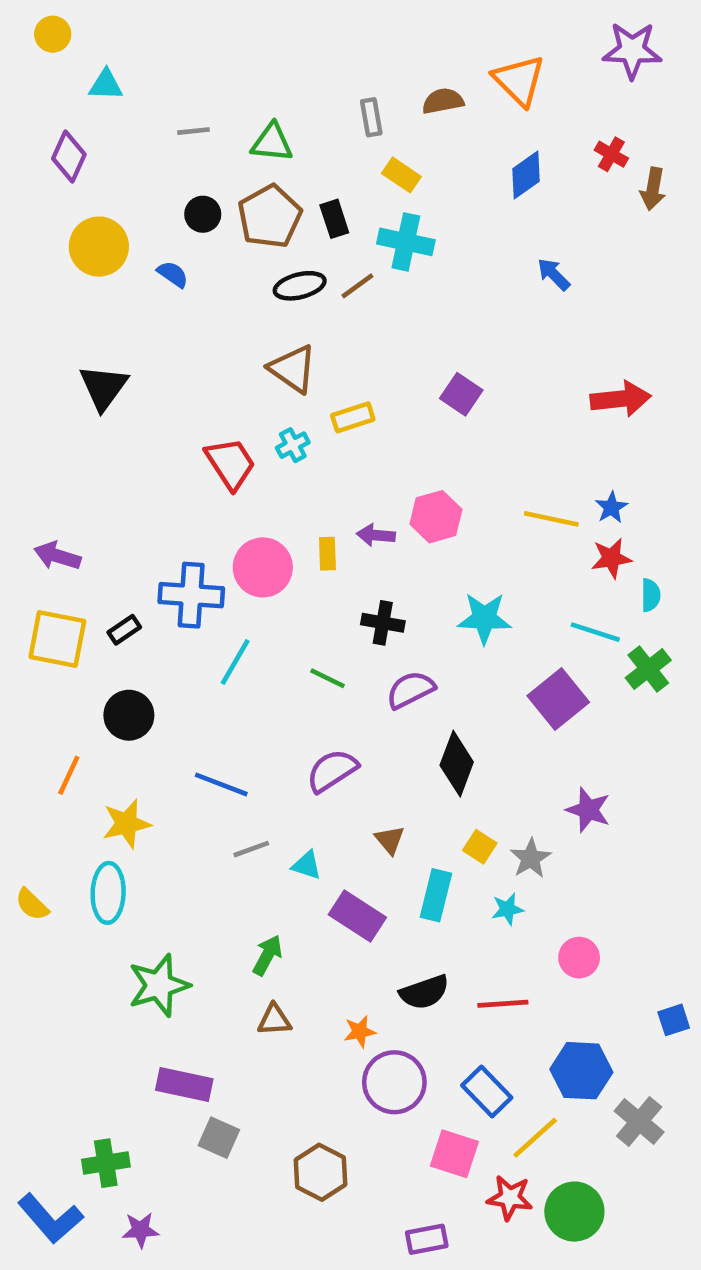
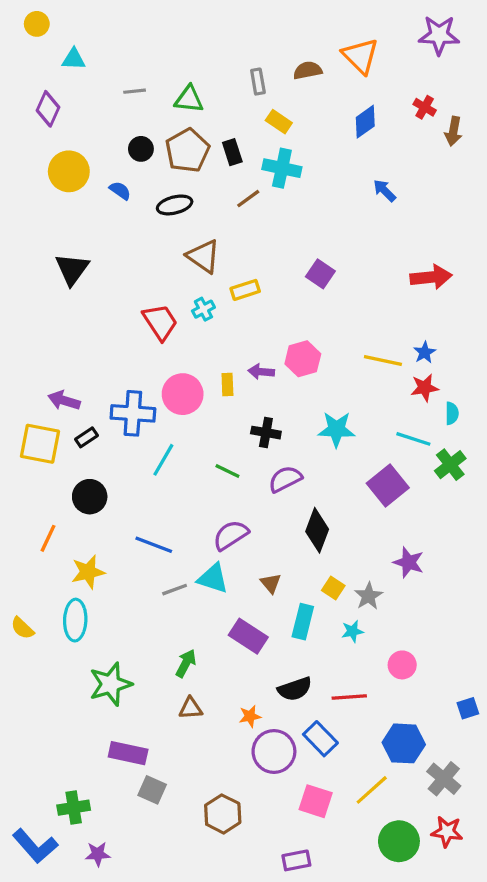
black ellipse: (300, 286) -> (175, 205), moved
purple arrow: (57, 556) -> (64, 401), moved
cyan triangle: (307, 865) -> (213, 578), moved, size x1.5
blue rectangle: (487, 1091) -> (320, 739), moved
red star: (510, 1198) -> (447, 832), moved

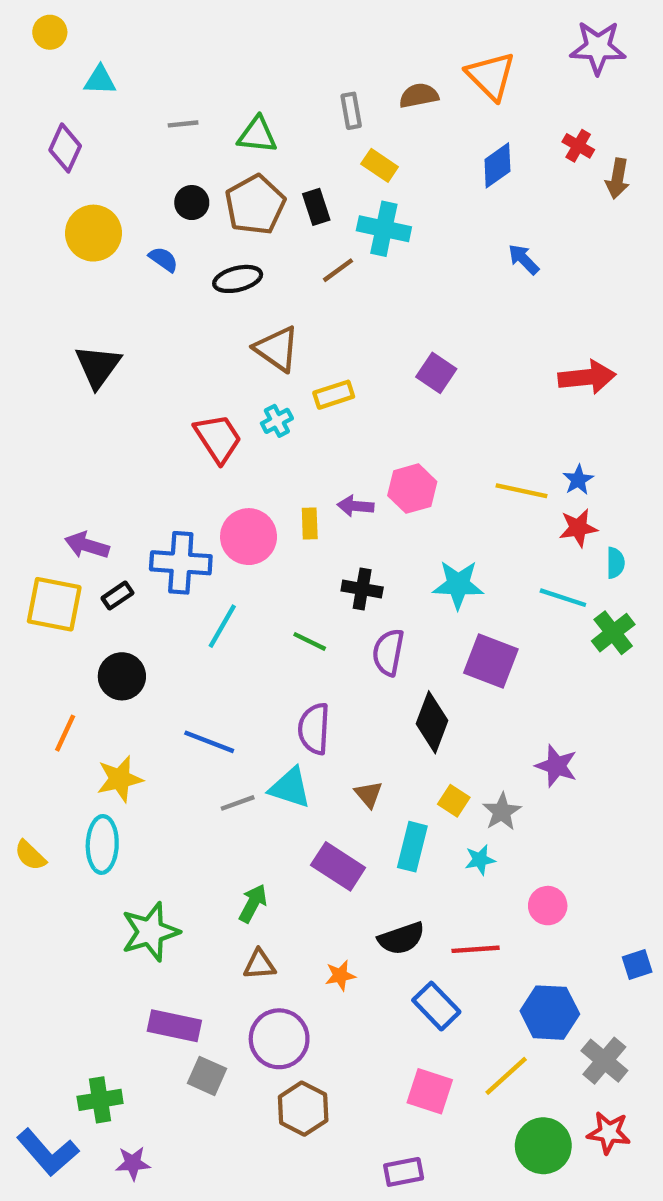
purple semicircle: (285, 479) -> (388, 652), turned -52
purple square: (388, 485) -> (491, 661), moved, turned -30
purple semicircle: (231, 535) -> (314, 729), turned -54
purple circle: (274, 751) -> (279, 1039), moved

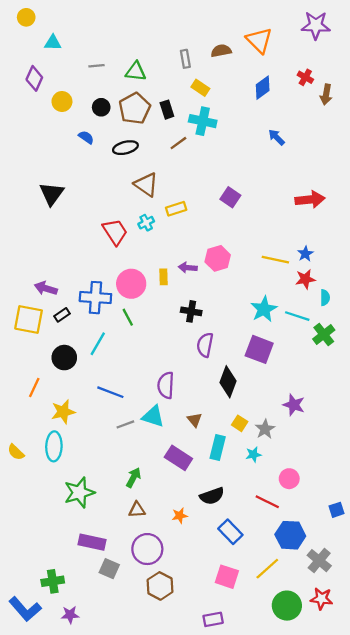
yellow circle: (94, 233) -> (62, 102), moved, size x0.7
cyan star: (458, 585) -> (264, 309), moved, turned -30
cyan line: (222, 626) -> (98, 344), moved
green line: (310, 641) -> (128, 317), moved, turned 36
red line: (476, 949) -> (267, 502), moved, turned 30

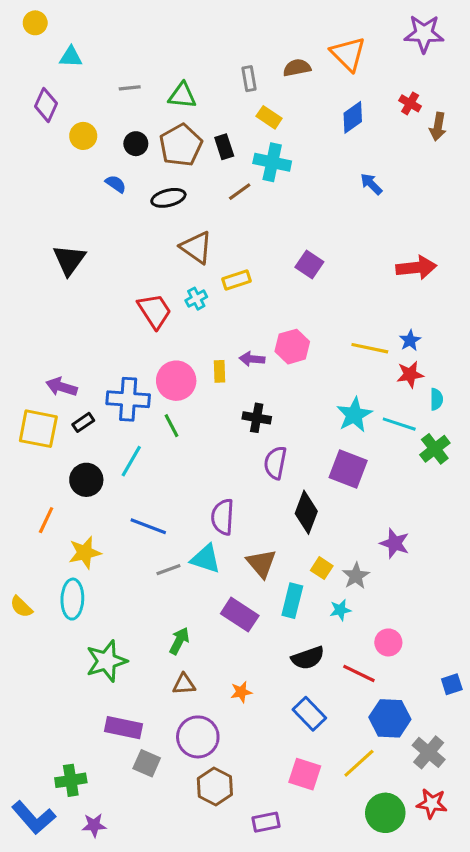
brown triangle: (195, 420) -> (261, 563), size x1.5
black semicircle: (212, 496) -> (308, 658), moved
purple rectangle: (213, 619) -> (266, 822), moved

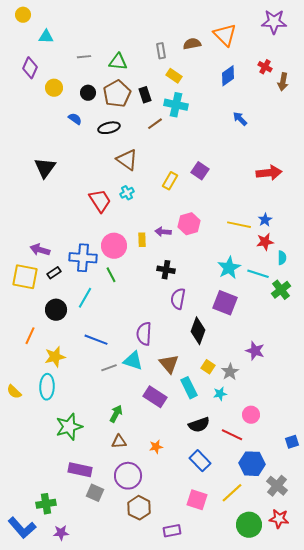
yellow rectangle: (237, 280) -> (170, 181), moved, turned -42
cyan rectangle: (292, 601) -> (189, 388), turned -40

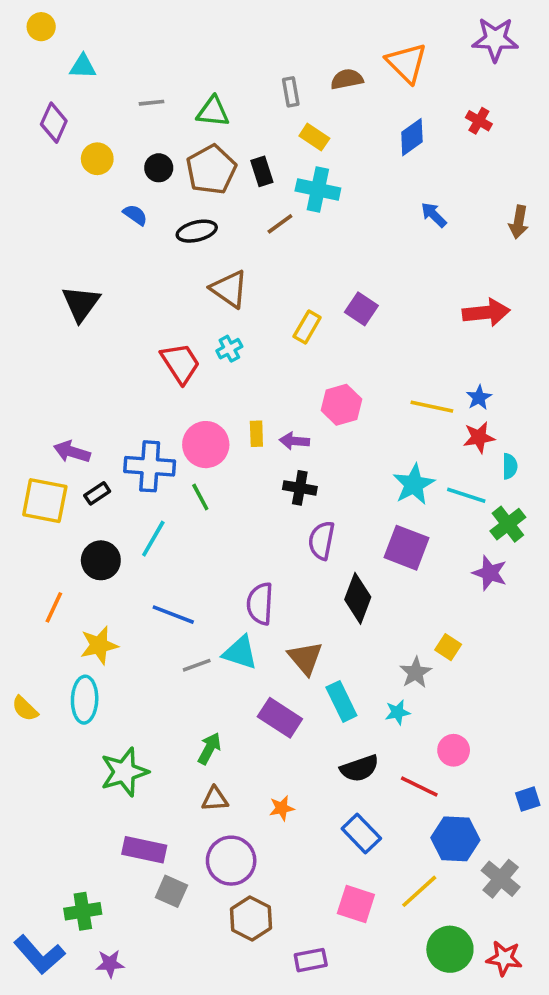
brown arrow: (283, 82) -> (519, 222), moved
purple arrow: (163, 232) -> (294, 441), moved
purple star: (255, 351) -> (490, 573), moved
yellow square: (208, 367) -> (448, 647), moved
red star: (279, 519) -> (504, 958), moved

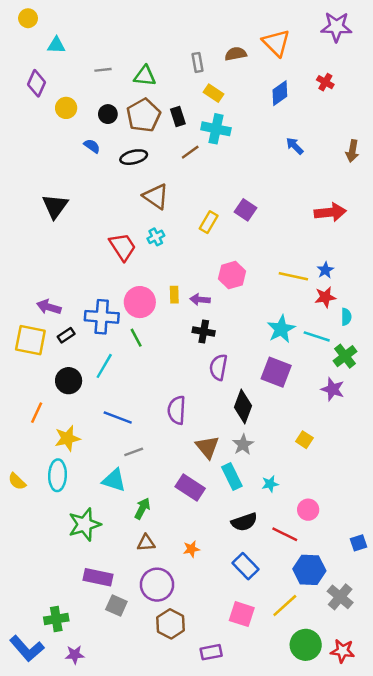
cyan triangle: (240, 653) -> (114, 480), moved
gray star: (416, 672) -> (243, 445), moved

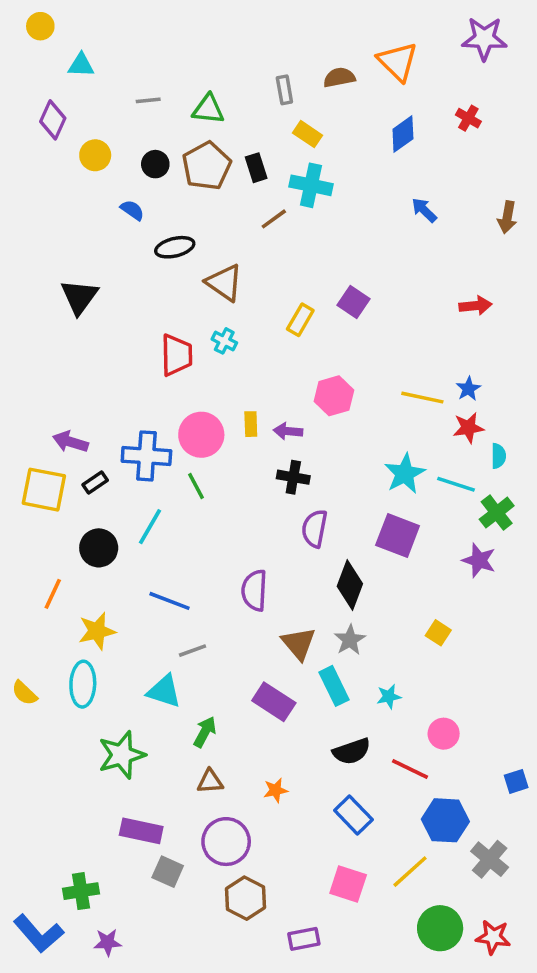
black ellipse: (134, 157) -> (175, 247), moved
red arrow: (330, 212) -> (475, 306), size x0.7
cyan cross: (156, 237) -> (224, 341), turned -35
red trapezoid: (123, 247) -> (177, 355), turned 32

